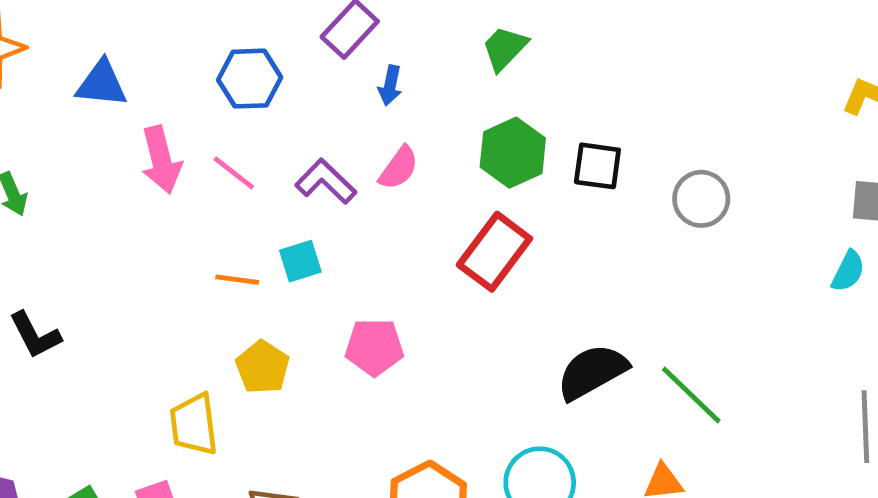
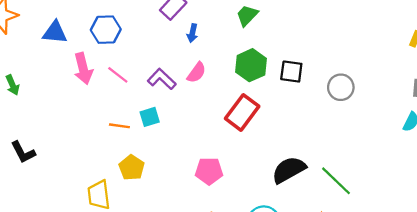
blue hexagon: (250, 79) -> (106, 30), moved
pink pentagon: (374, 347) -> (209, 171), moved

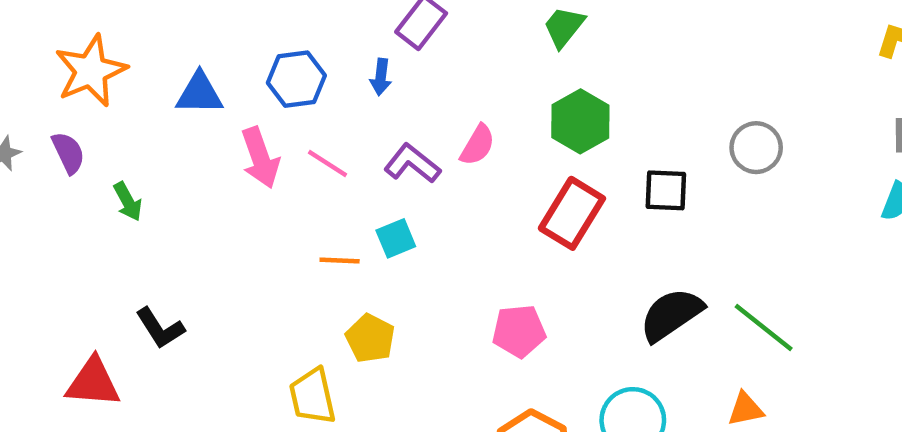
blue arrow: (192, 33) -> (381, 77), moved
black square: (291, 72) -> (666, 190), moved

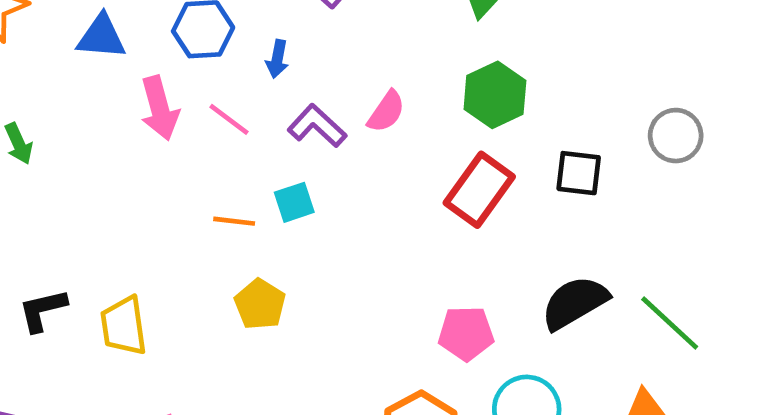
blue arrow: (381, 77) -> (277, 59), moved
black L-shape: (160, 328) -> (43, 310), moved, turned 105
pink pentagon: (519, 331) -> (466, 333), moved
yellow trapezoid: (312, 396) -> (124, 326), moved

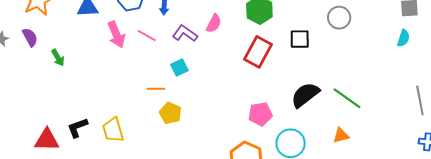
orange line: (234, 221) -> (156, 89), moved

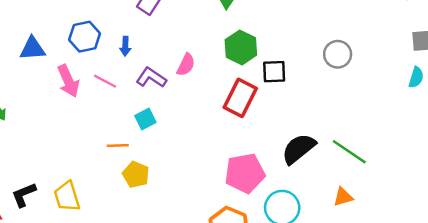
black square: (300, 39) -> (274, 72), moved
pink pentagon: (260, 114) -> (245, 173), size x1.4

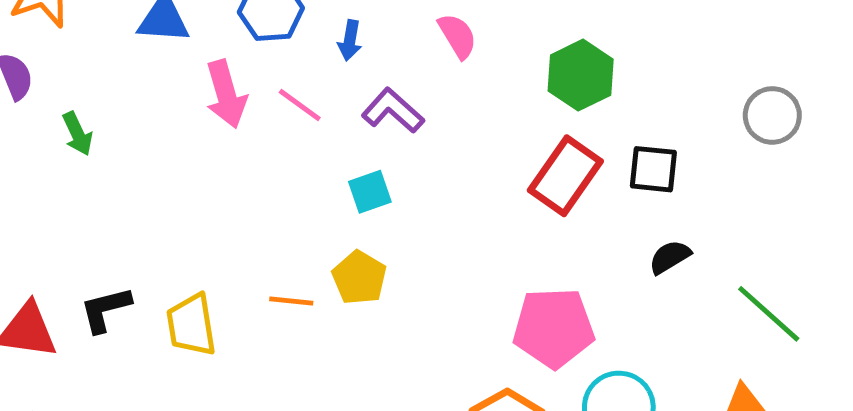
pink semicircle: (186, 65) -> (457, 36), moved, turned -65
black square: (274, 72) -> (653, 169), moved
orange line: (118, 145) -> (291, 301), moved
black semicircle: (299, 149) -> (670, 257), moved, size x0.6
yellow pentagon: (136, 174) -> (359, 278), moved

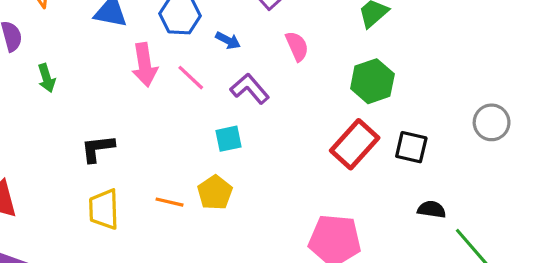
blue arrow: (350, 40) -> (228, 40), turned -80
black semicircle: (670, 257) -> (432, 209), moved, turned 32
black L-shape: (105, 309) -> (98, 148), moved

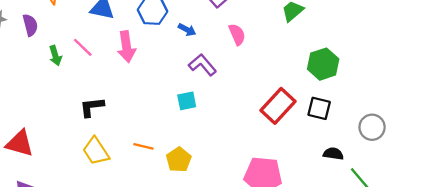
pink line: (191, 78) -> (83, 47), moved
green hexagon: (372, 81) -> (323, 64), moved
gray circle: (492, 122) -> (372, 127), moved
yellow pentagon: (215, 193) -> (179, 160), moved
yellow trapezoid: (104, 209) -> (96, 151), turned -32

